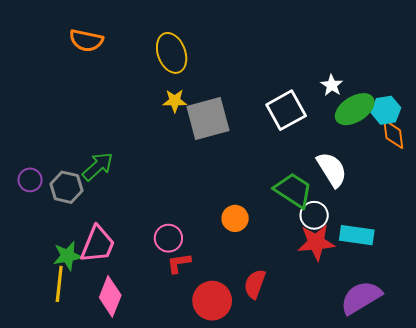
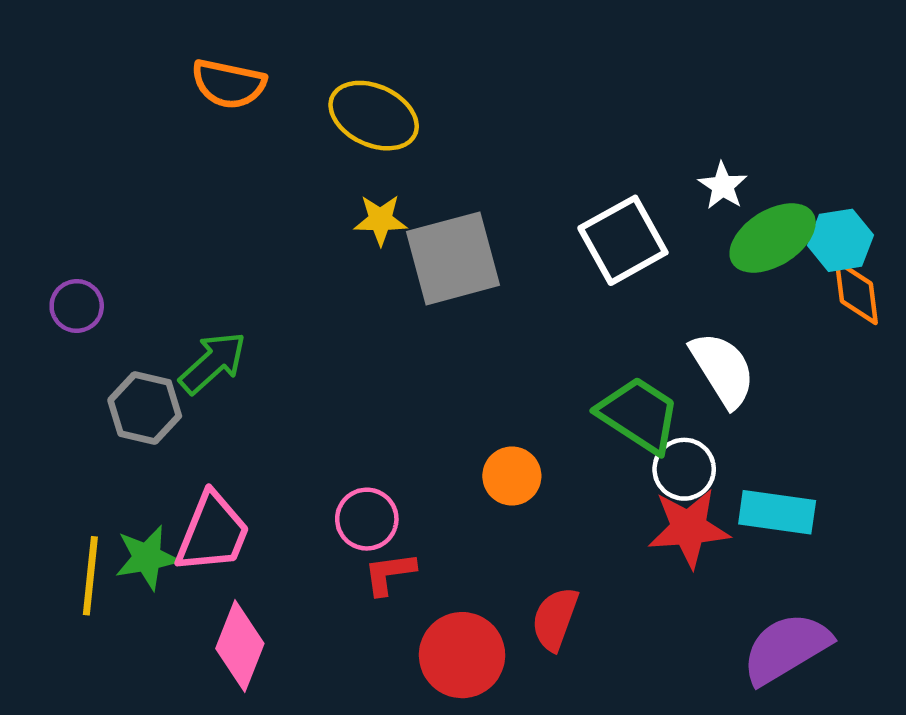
orange semicircle: (86, 40) -> (229, 84), moved
yellow ellipse: (172, 53) -> (374, 116), turned -45
purple circle: (30, 180) -> (77, 306), moved
yellow line: (59, 284) -> (90, 576), moved

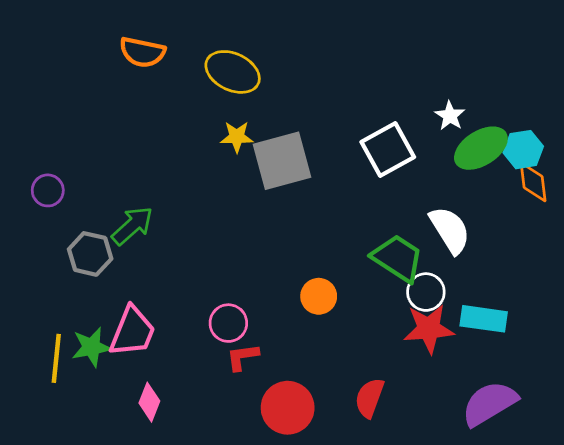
red semicircle: (555, 619) -> (369, 398), moved
pink diamond: (240, 646) -> (149, 402), size x0.7

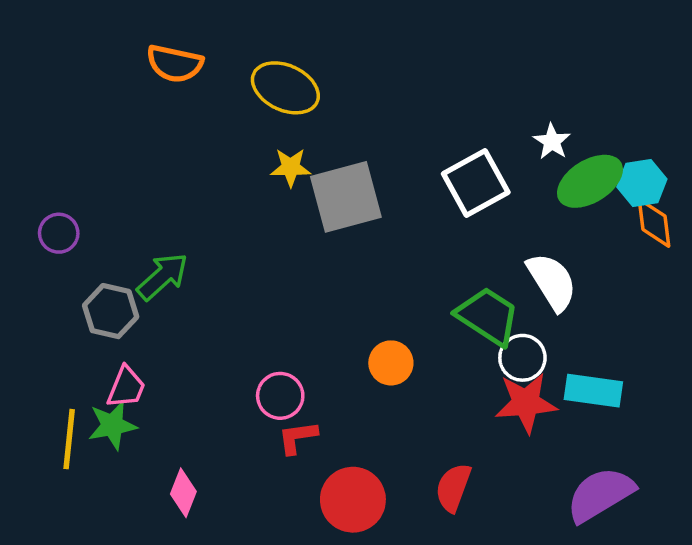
pink trapezoid: (132, 332) -> (126, 387), moved, size x0.7

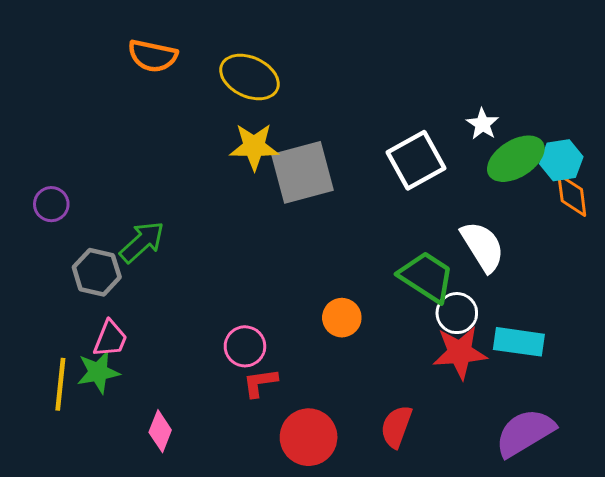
yellow star: (291, 167) -> (254, 147), size x1.4

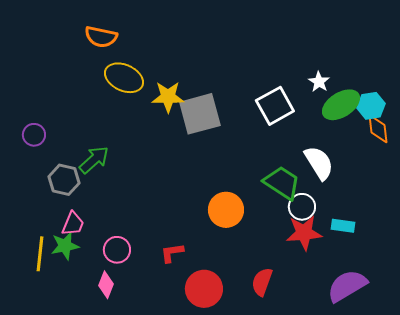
yellow ellipse: (250, 77) -> (124, 78), moved
orange circle: (342, 318) -> (226, 210), size x1.4
cyan rectangle: (519, 342) -> (343, 226), size x0.7
pink circle: (245, 346) -> (117, 250), moved

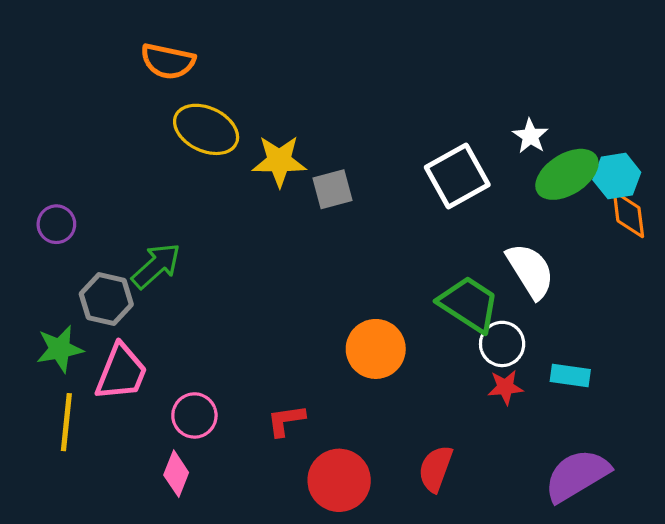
gray square: (200, 114) -> (332, 189), size x0.6
pink trapezoid: (73, 224) -> (121, 372), size x1.4
red star: (304, 233) -> (505, 387), size x0.6
green star: (65, 246) -> (60, 349), moved

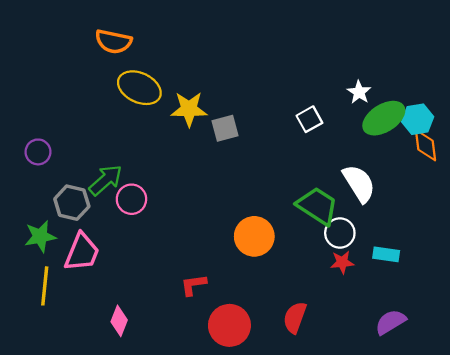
white square: (457, 176) -> (309, 119), size x0.6
pink circle: (194, 415) -> (131, 199), moved
purple semicircle: (577, 475) -> (391, 322), size x0.7

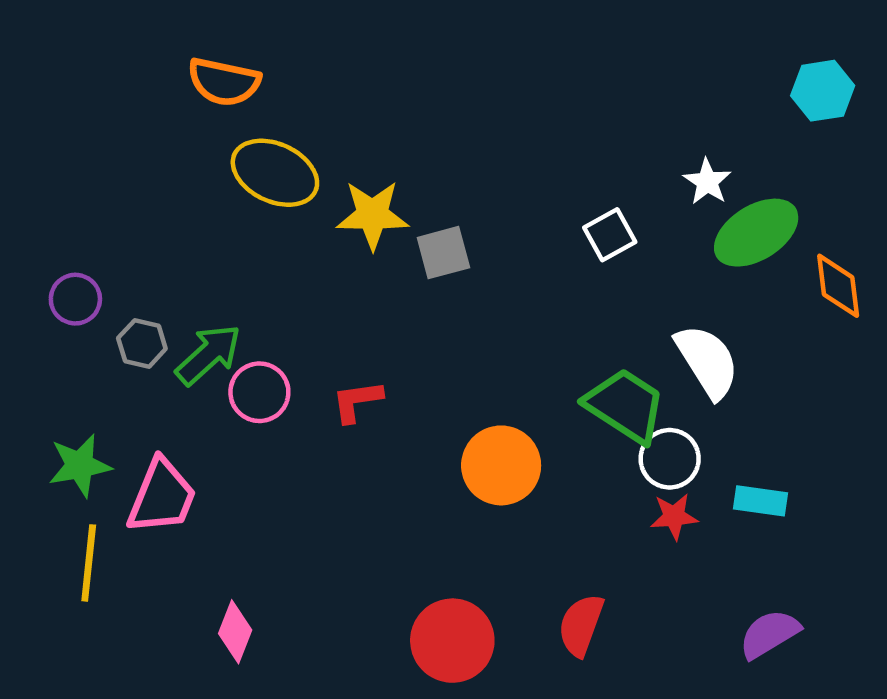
cyan hexagon: (418, 119) -> (823, 91), moved
gray hexagon: (72, 203) -> (142, 343), moved, size x0.7
red L-shape: (193, 285) -> (357, 401), moved

